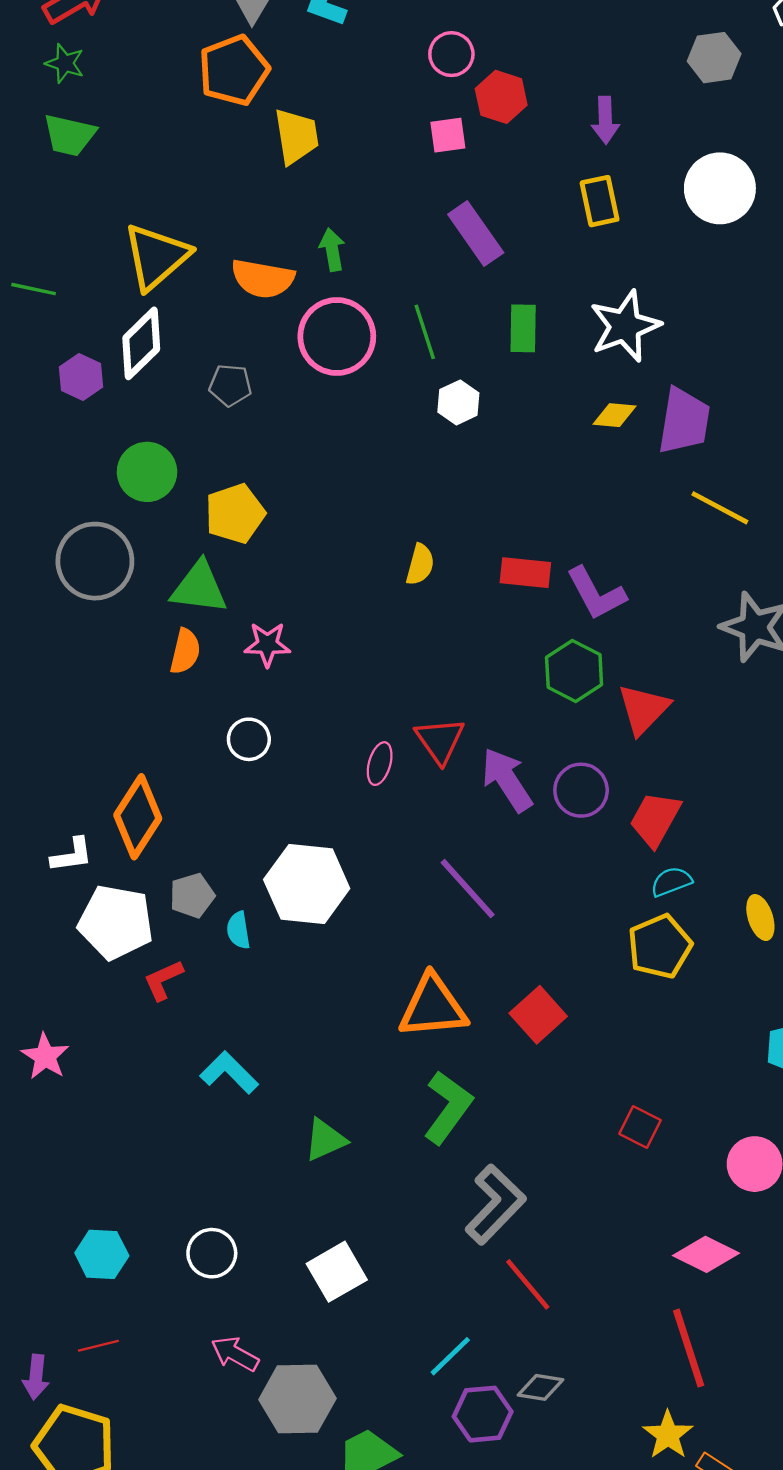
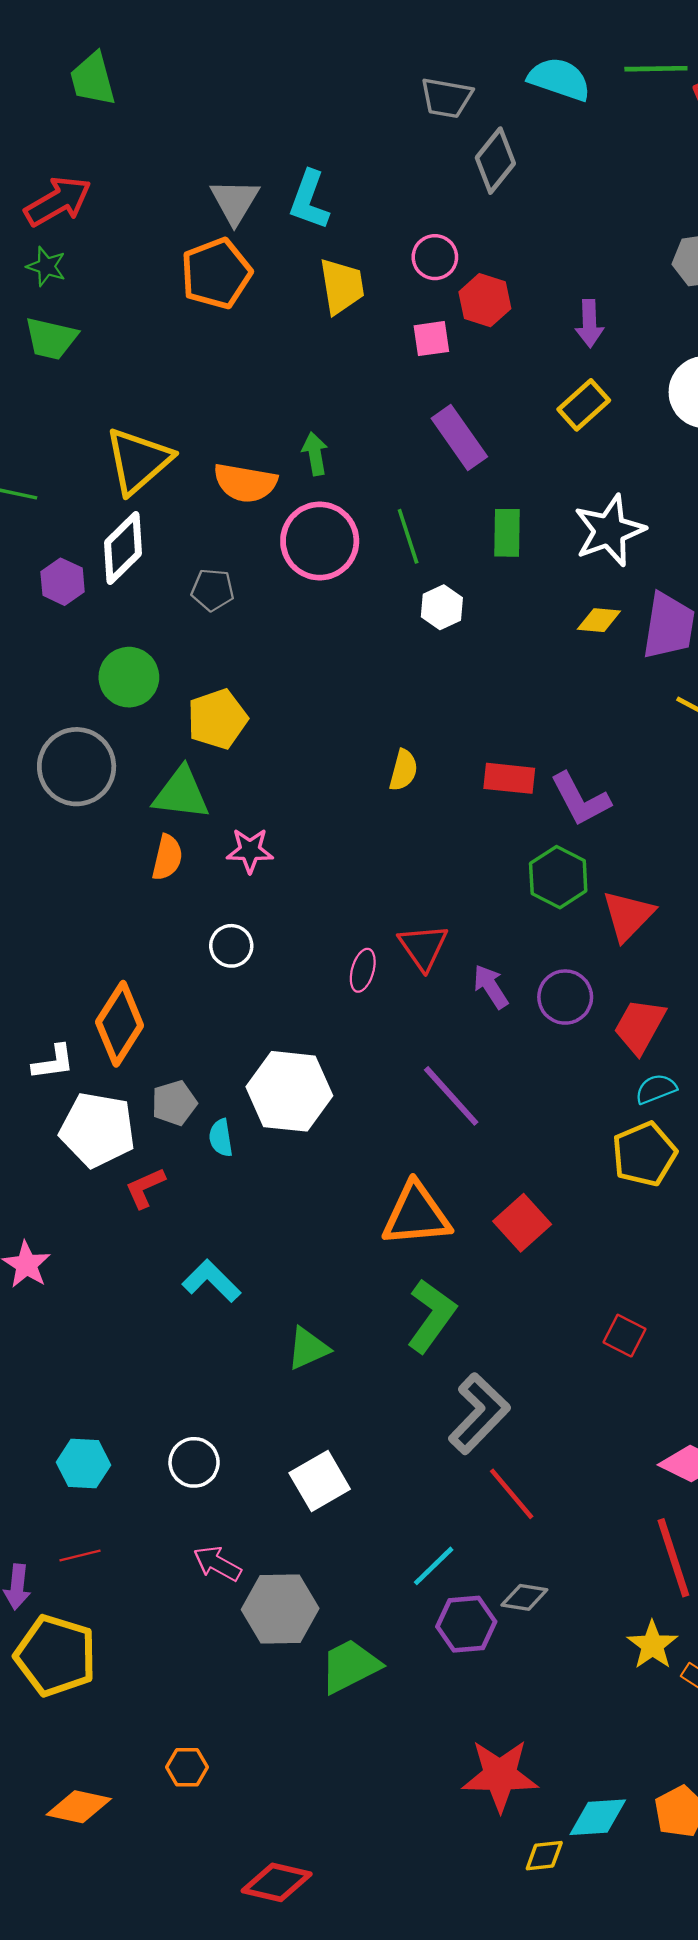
yellow trapezoid: (296, 136) -> (342, 286), moved
yellow rectangle: (600, 201) -> (584, 405), turned 60
purple arrow: (507, 780) -> (491, 987), size x0.7

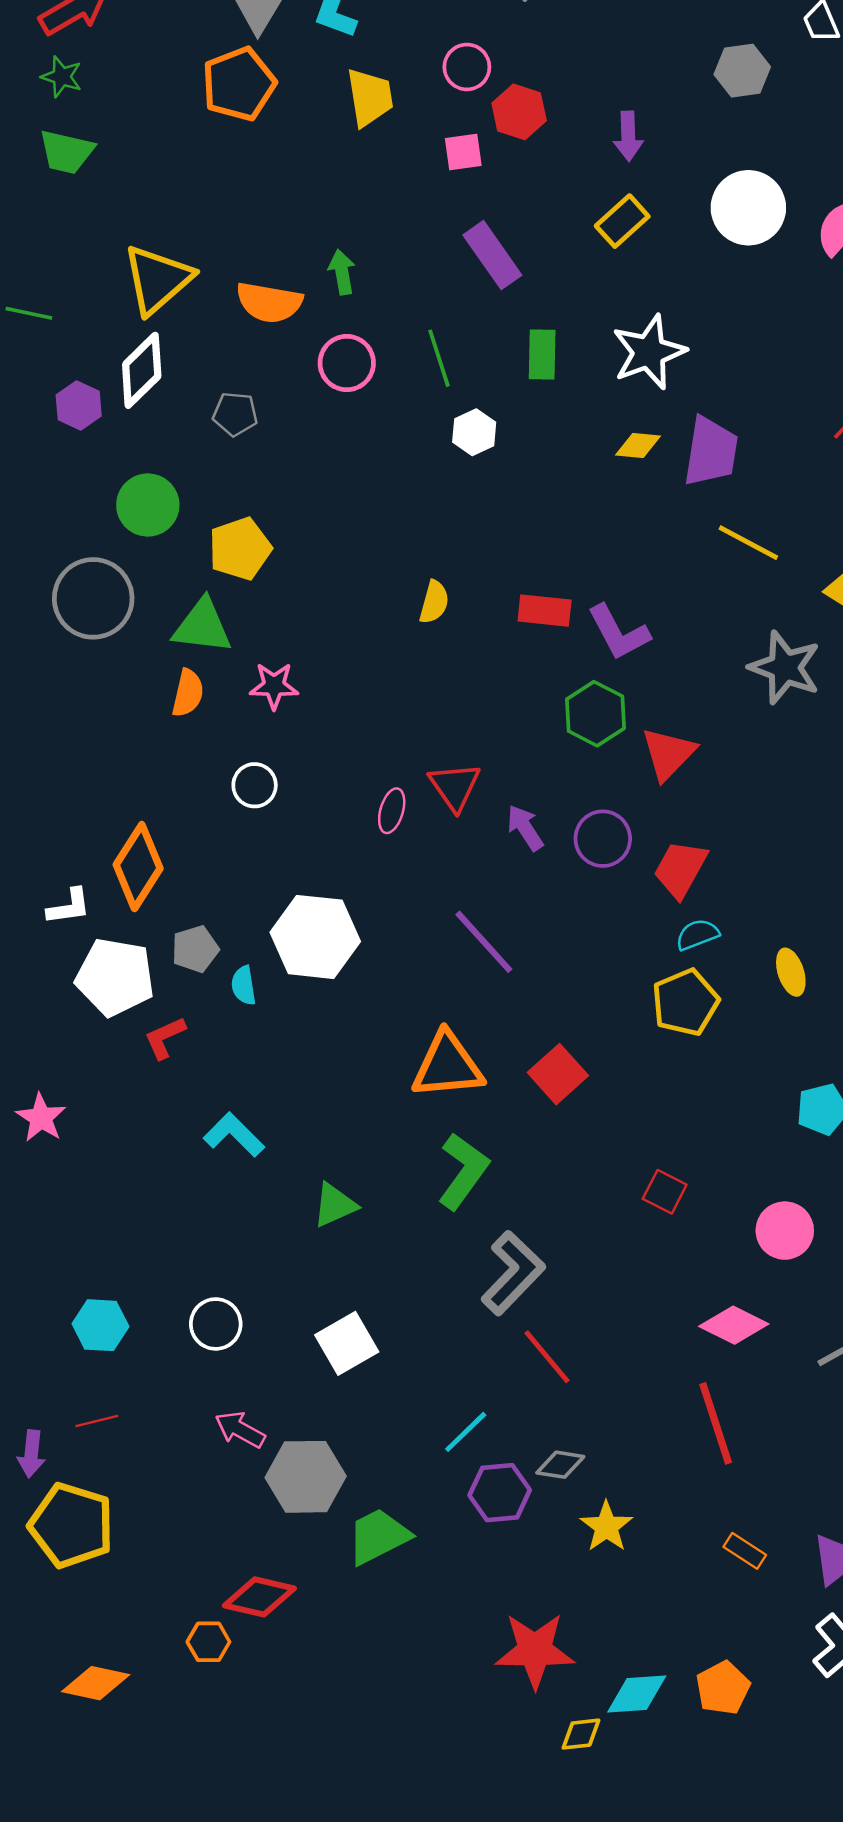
pink circle: (320, 541) -> (347, 363), size x0.7
yellow star: (652, 1645) -> (606, 1527), moved
red diamond: (277, 1882) -> (259, 1597), moved

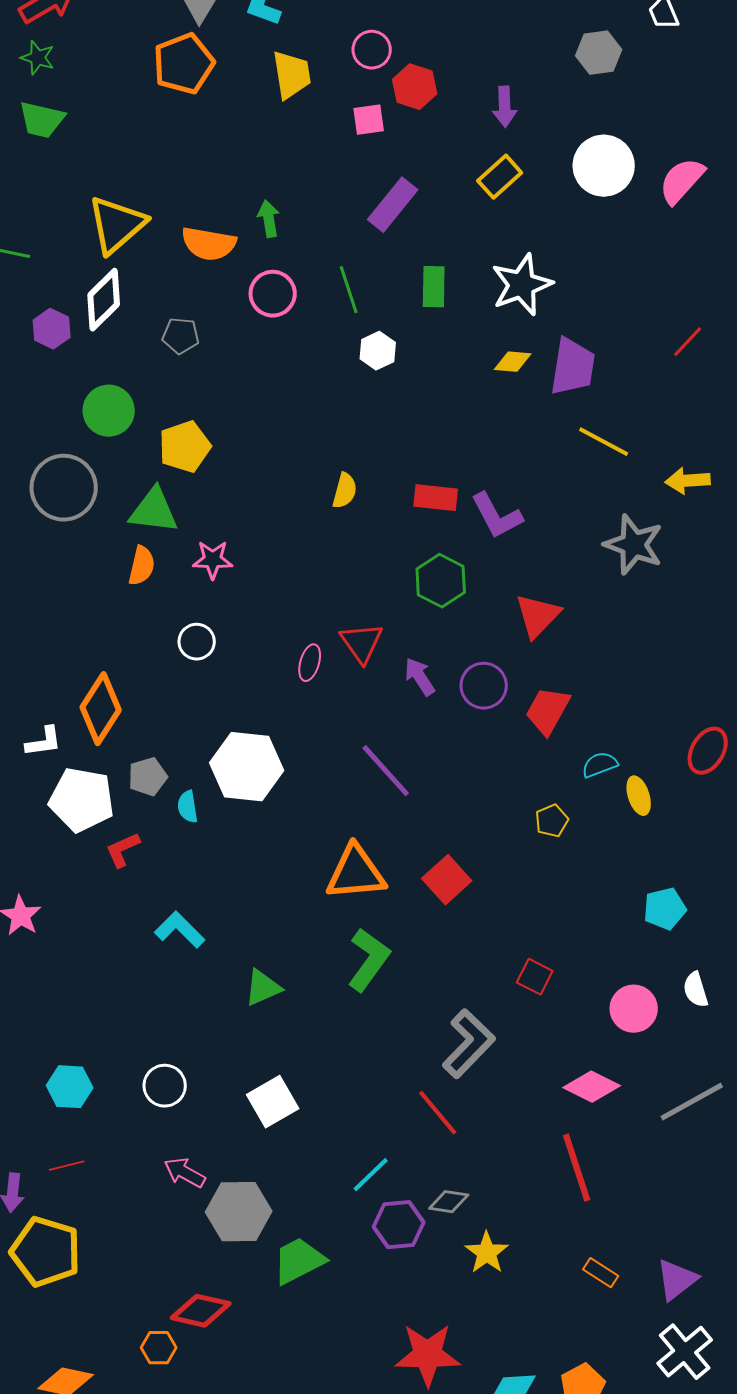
purple rectangle: (492, 255) -> (393, 205), turned 74
green hexagon: (595, 714) -> (441, 581), moved
cyan semicircle: (697, 935) -> (600, 765), moved
yellow pentagon: (685, 1002) -> (552, 821), size x0.6
gray L-shape: (513, 1273) -> (469, 1044), moved

